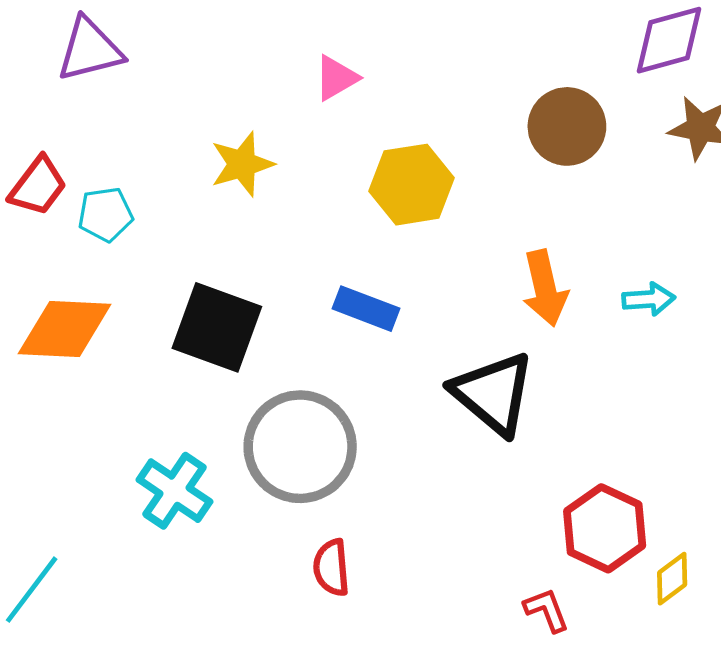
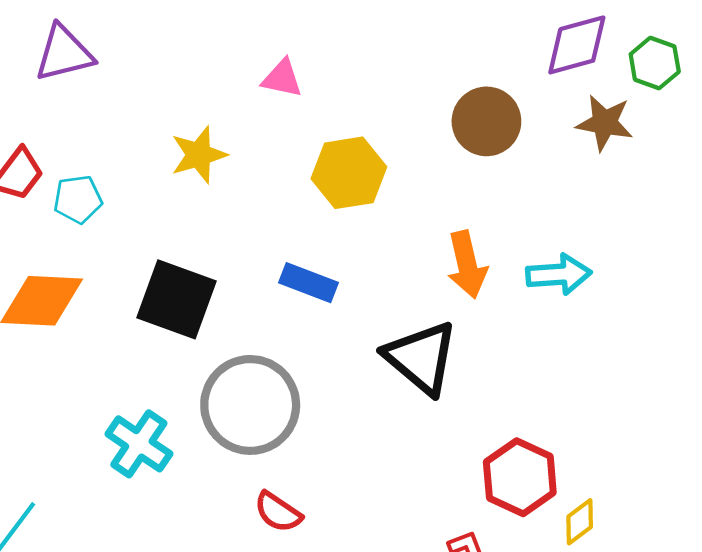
pink triangle: (336, 78) -> (282, 78), turned 42
cyan arrow: (649, 299) -> (559, 274), size x1.4
red semicircle: (331, 568) -> (278, 512), turned -51

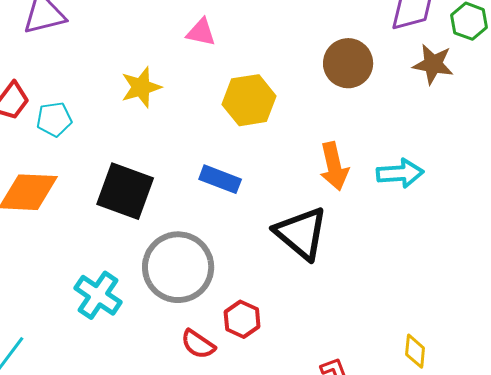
red hexagon: (520, 477) -> (242, 319), moved, size x0.7
yellow diamond: (580, 522) -> (415, 351), turned -48

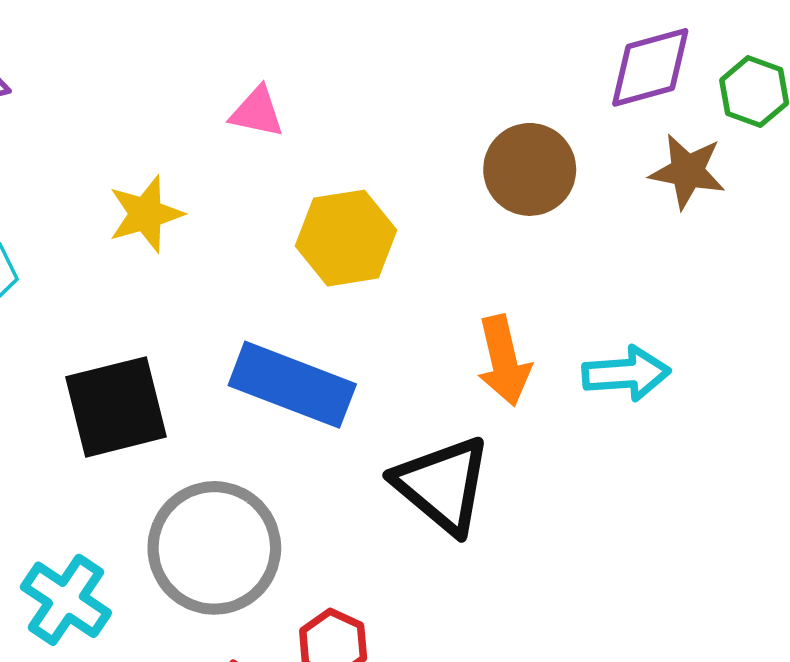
blue rectangle: (220, 179) -> (292, 385), size x1.6
black square: (125, 191) -> (116, 407), turned -34

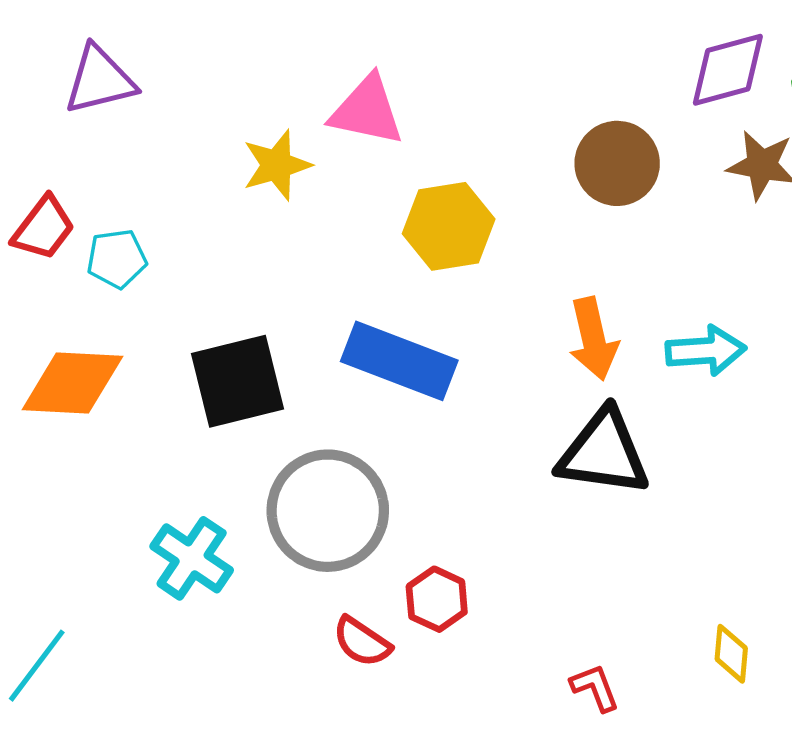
pink triangle: (257, 112) -> (367, 111), size x1.5
yellow star: (146, 214) -> (277, 165), moved
black triangle: (443, 485) -> (604, 453), moved, turned -32

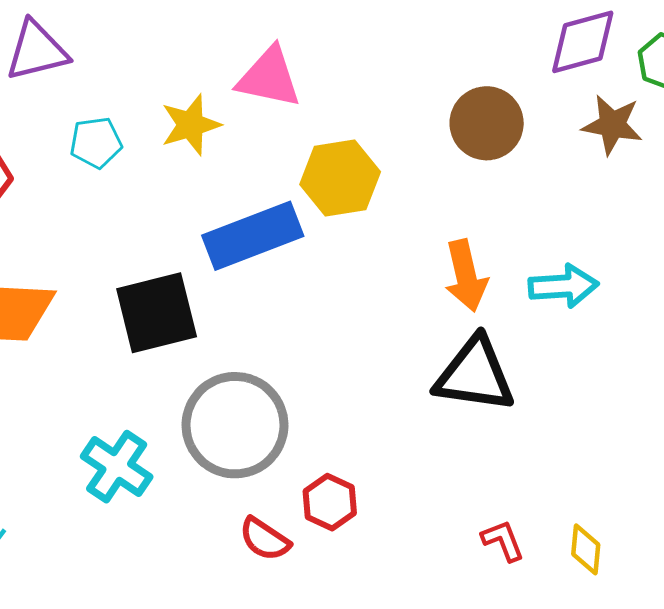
cyan pentagon: (117, 259) -> (96, 143), moved
blue rectangle: (399, 361) -> (253, 236), moved, turned -42
red L-shape: (595, 688) -> (503, 541), moved

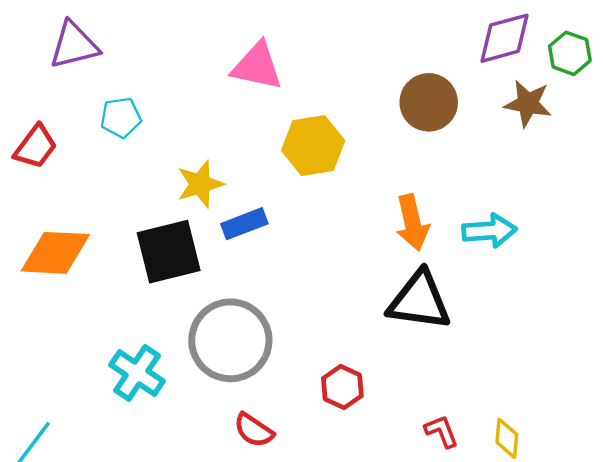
yellow star: (191, 125) -> (200, 184), moved
blue rectangle: (253, 236) -> (244, 224), moved, size x0.6
red hexagon: (330, 502) -> (342, 387), moved

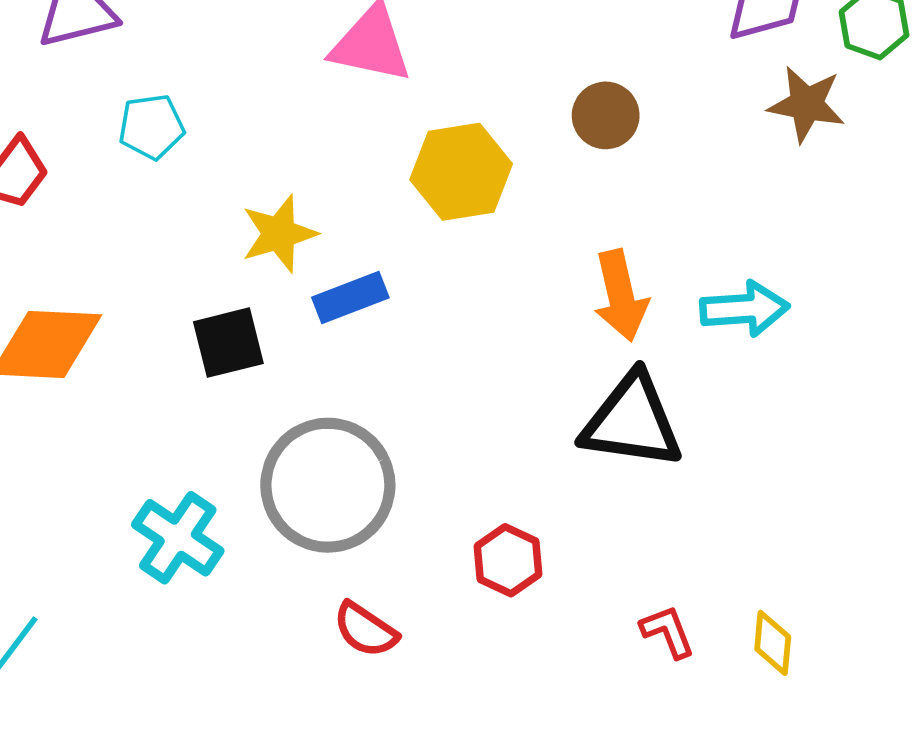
brown circle: (429, 102) -> (606, 115), moved, size x0.7
black square: (169, 252) -> (228, 343), size x0.7

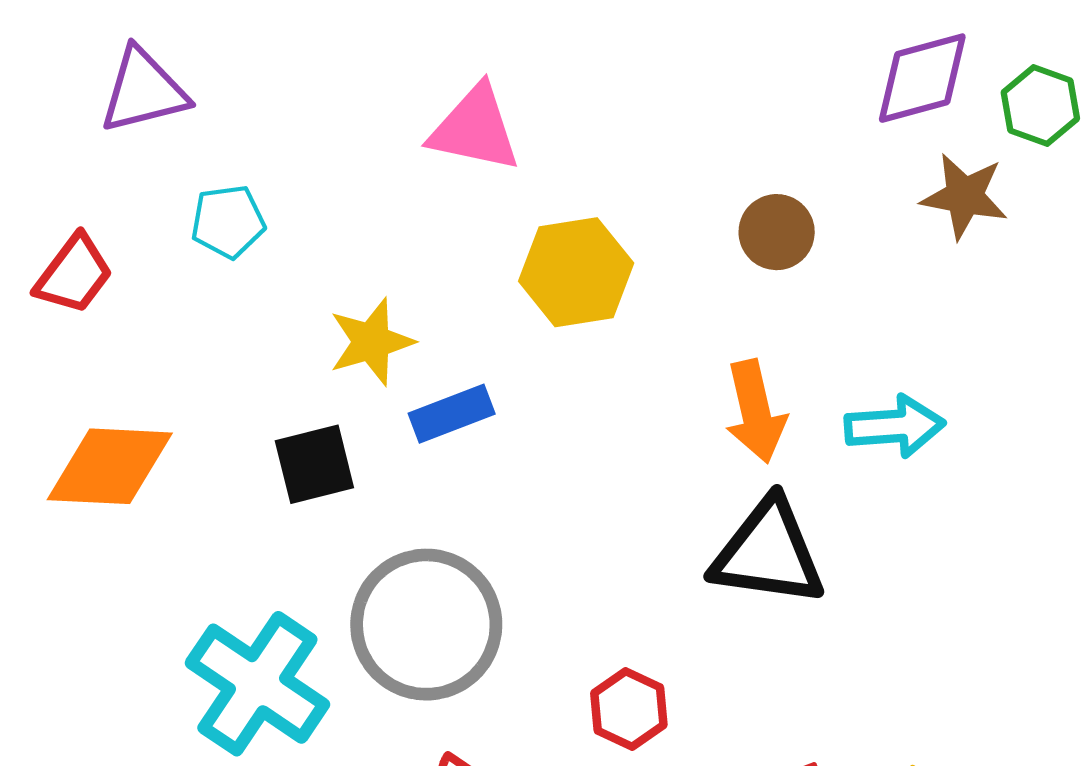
brown circle: (606, 115) -> (777, 232), moved
cyan cross: (178, 538) -> (257, 684), size x1.4

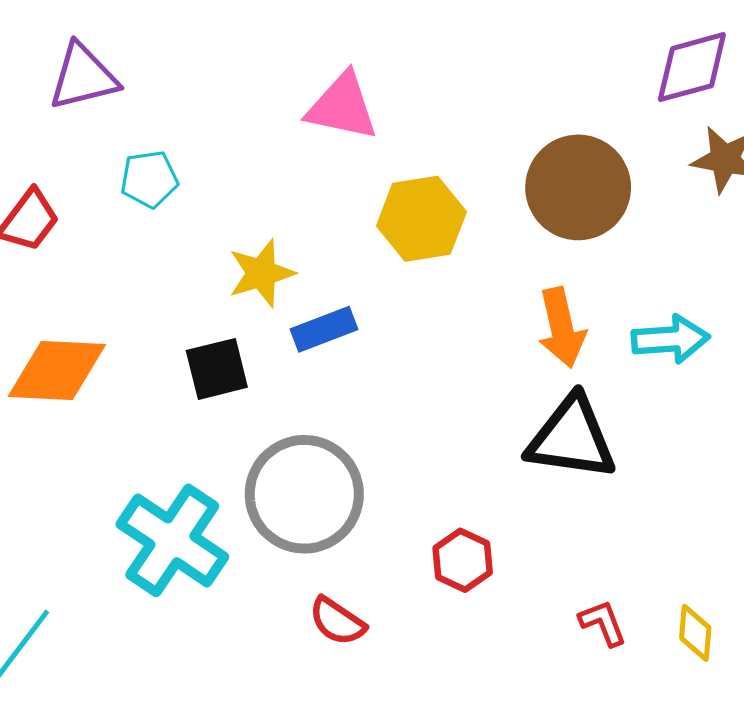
brown circle: (777, 232) -> (578, 187), size x1.8

